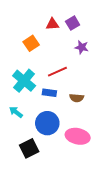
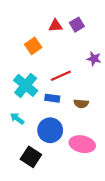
purple star: (82, 47) -> (94, 59), moved
black square: (29, 148) -> (31, 157), turned -30

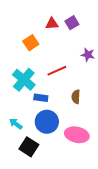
blue rectangle: (52, 98) -> (41, 98), moved
brown semicircle: (81, 104) -> (76, 97), turned 88
cyan arrow: (17, 119) -> (16, 124), moved

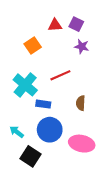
purple square: (72, 23) -> (76, 24), turned -32
purple star: (88, 55) -> (82, 47), moved

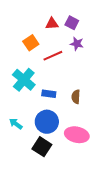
red line: (60, 75) -> (53, 56), moved
blue rectangle: (43, 104) -> (49, 94), moved
black square: (30, 156) -> (42, 147), moved

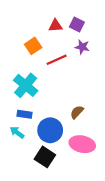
blue rectangle: (49, 94) -> (25, 114), moved
brown semicircle: (76, 97) -> (77, 112), moved, turned 40

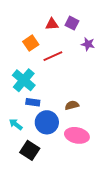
purple star: (82, 47) -> (88, 44), moved
brown semicircle: (77, 112) -> (72, 105), turned 32
blue rectangle: (25, 114) -> (33, 102), moved
black square: (45, 157) -> (30, 150), moved

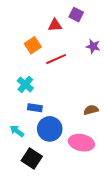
purple square: (72, 23) -> (76, 15), moved
cyan cross: (24, 80) -> (25, 84), size x0.7
brown semicircle: (72, 105) -> (91, 110), moved

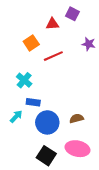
brown semicircle: (91, 110) -> (76, 118), moved
cyan arrow: (17, 131) -> (16, 116), moved, turned 96
pink ellipse: (81, 143) -> (78, 149), moved
black square: (32, 159) -> (46, 156), moved

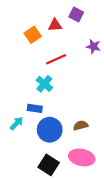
orange square: (31, 43) -> (33, 35), moved
cyan cross: (24, 80) -> (44, 84), moved

